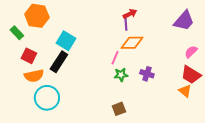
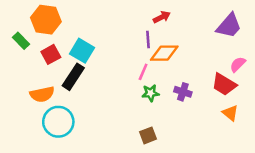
purple line: (126, 24) -> (148, 39), moved
red square: (29, 56) -> (51, 54), moved, turned 35
red trapezoid: (191, 75) -> (224, 84), moved

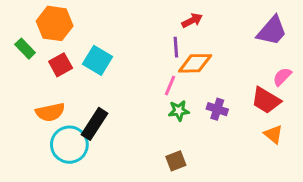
black rectangle: (73, 77) -> (95, 124), moved

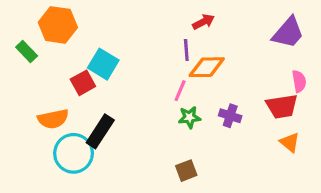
red square: (61, 65) -> (83, 83), moved
pink semicircle: (282, 77) -> (299, 81), turned 126
red trapezoid: (266, 100) -> (282, 106), turned -40

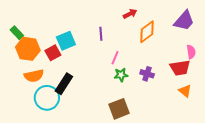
orange hexagon: (58, 25) -> (28, 49), moved
purple line: (186, 50) -> (101, 34), moved
cyan square: (103, 64) -> (66, 41), turned 36
orange diamond: (207, 67) -> (147, 32), moved, turned -35
brown square: (186, 171) -> (119, 109), size x1.5

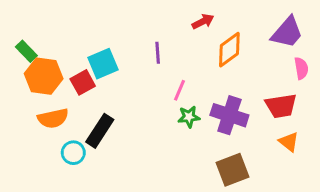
pink semicircle: (191, 52) -> (301, 68), moved
purple cross: (147, 74) -> (229, 115), size x1.6
cyan circle: (47, 98) -> (73, 153), size x0.6
brown square: (119, 109) -> (233, 170), moved

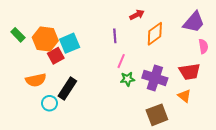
purple line: (158, 53) -> (115, 36), moved
orange hexagon: (44, 76) -> (45, 39), moved
orange triangle: (289, 142) -> (184, 96), moved

